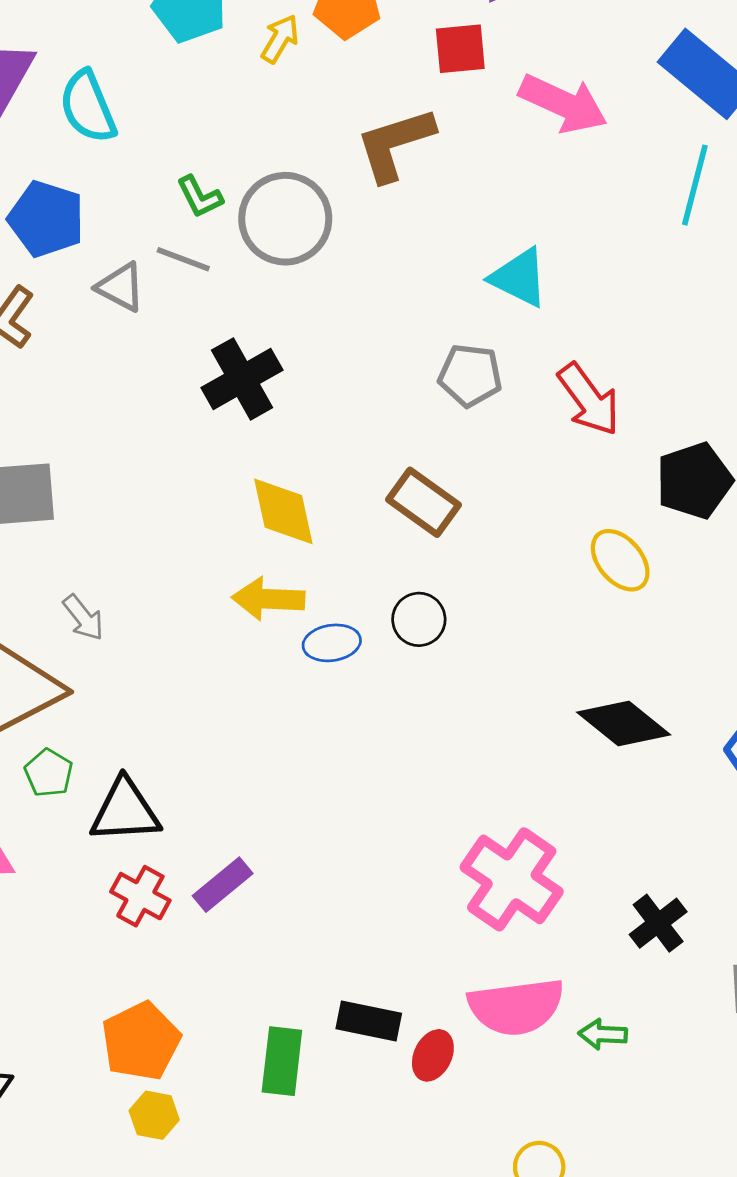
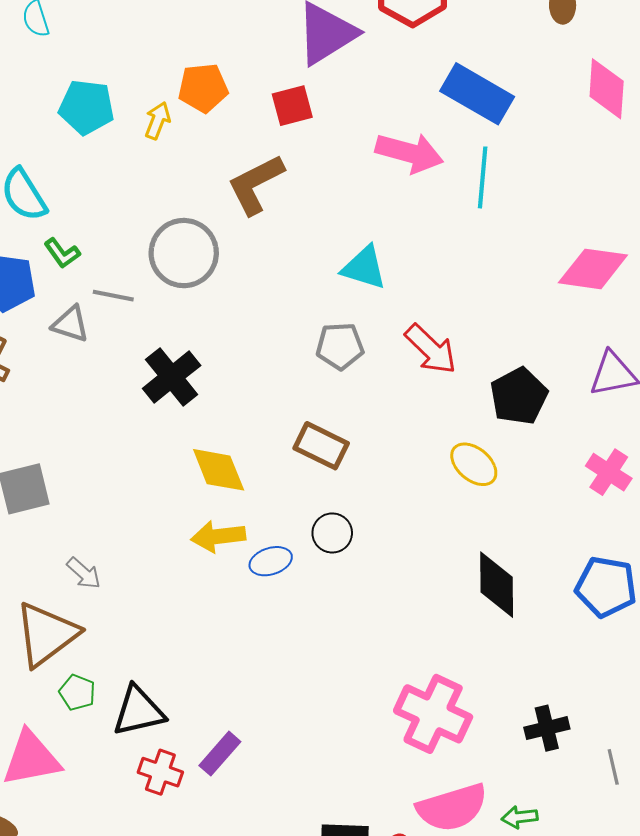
pink arrow: (563, 104) -> (409, 153), moved
green L-shape: (200, 197) -> (62, 253), moved
black diamond: (624, 723) -> (497, 585), turned 60
black cross: (658, 923) -> (547, 728), turned 33

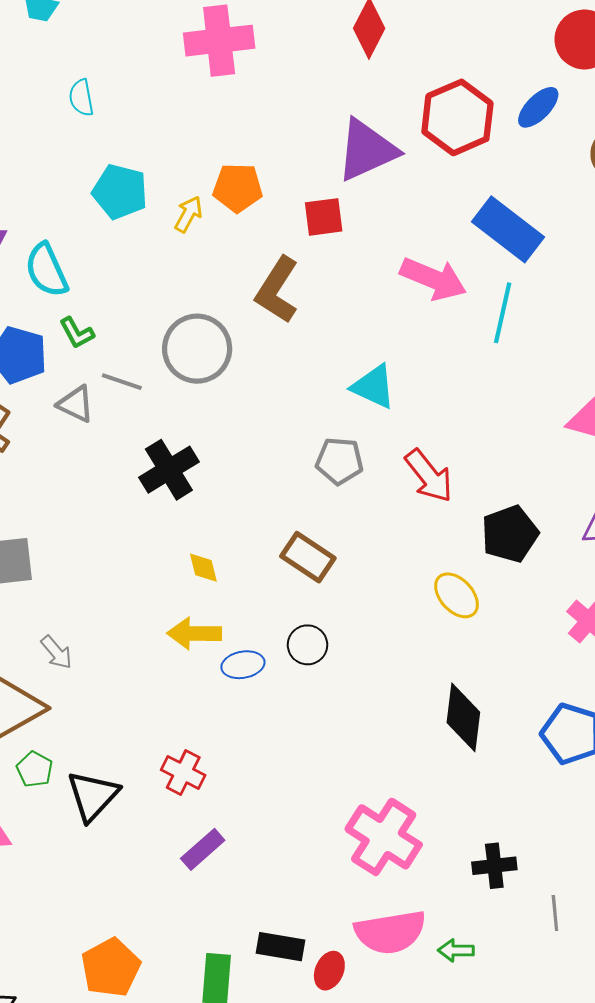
brown L-shape: (256, 184) -> (277, 290), turned -38
yellow diamond: (219, 470) -> (203, 568), size x0.6
black triangle: (139, 711) -> (93, 796), turned -42
purple rectangle: (220, 754) -> (203, 849), moved
red cross: (160, 772) -> (183, 772), moved

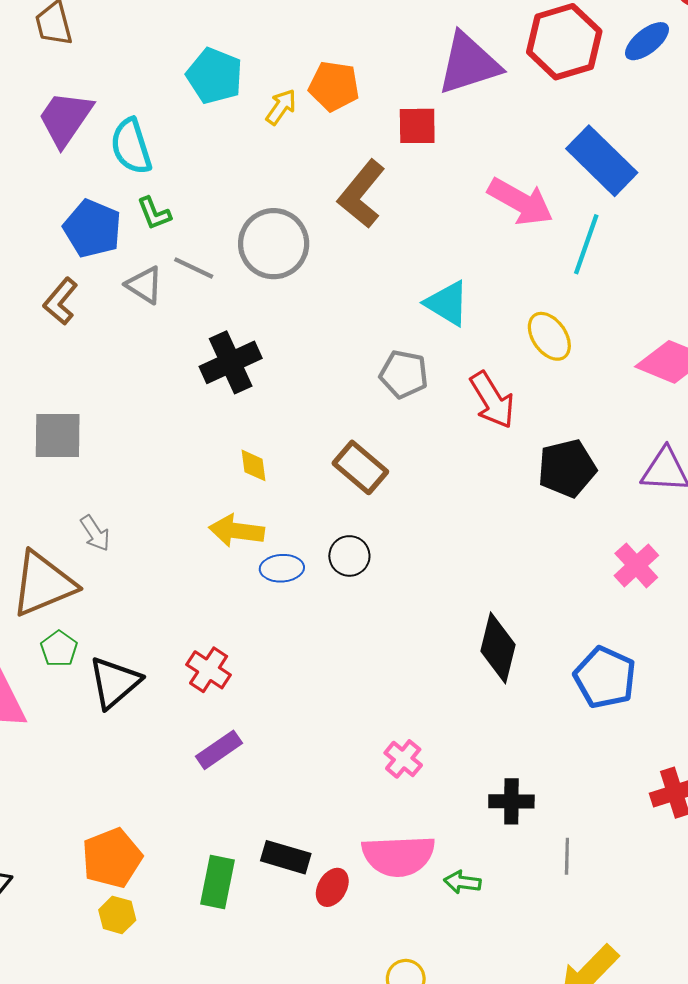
yellow ellipse: (456, 595) -> (549, 336), moved
pink cross: (384, 837) -> (403, 759), size x0.5

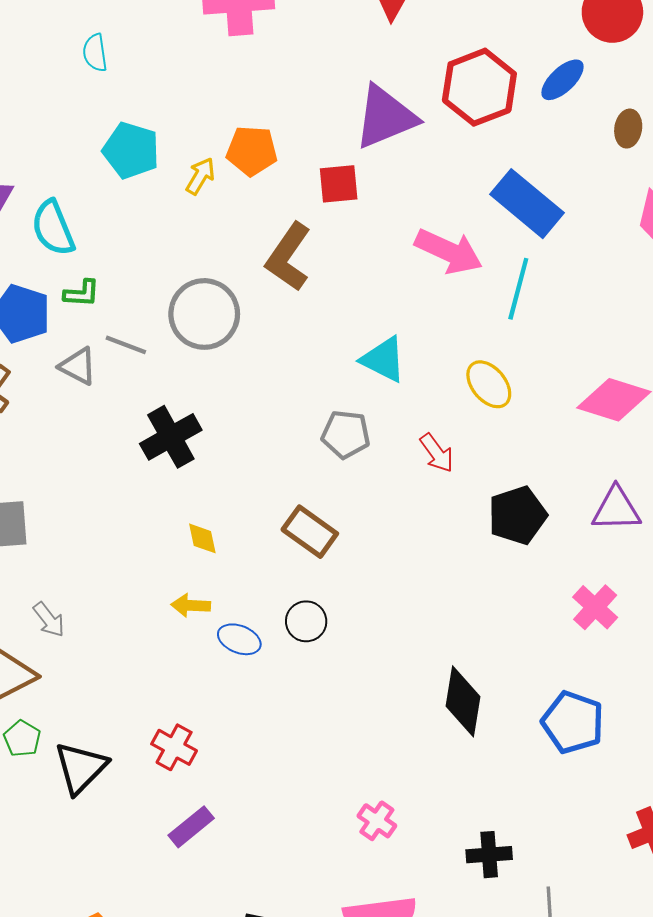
green L-shape: (154, 213) -> (82, 293), turned -60
red arrow: (492, 400) -> (437, 453), size x0.7
yellow arrow: (236, 531) -> (191, 605), size x0.7
blue ellipse: (282, 568) -> (239, 639), turned 30

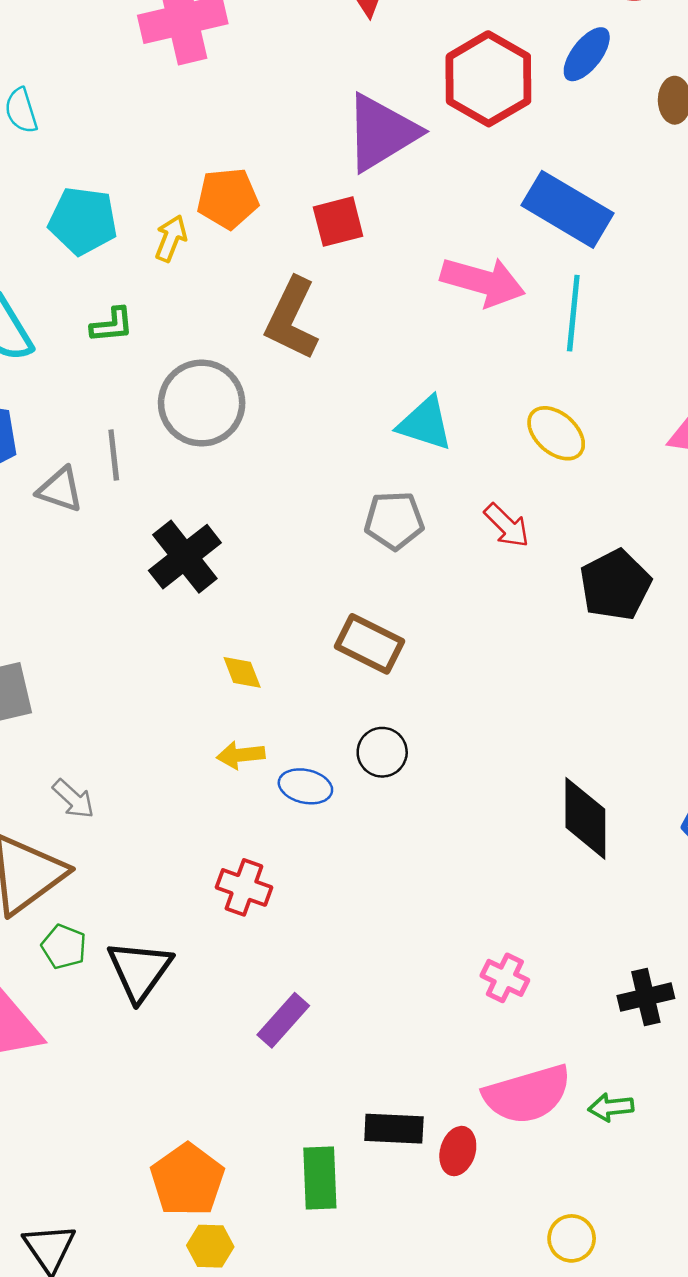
green L-shape: (82, 293) -> (112, 325), moved
gray line: (126, 345) -> (114, 455), turned 72
red cross: (174, 747) -> (244, 887), moved

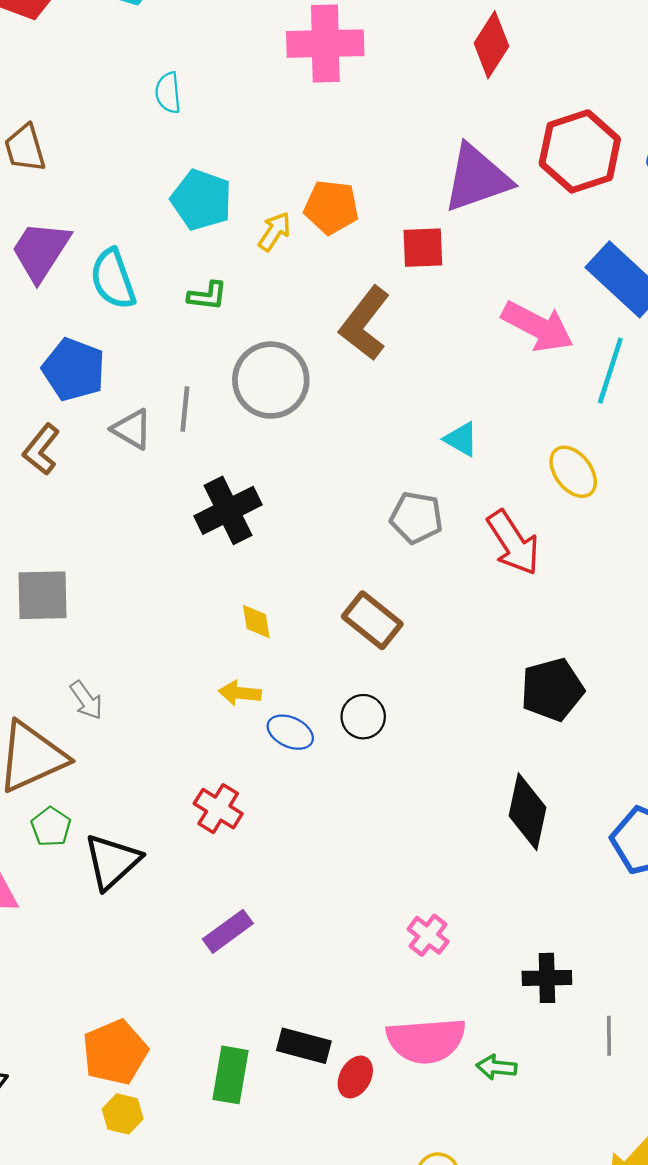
cyan triangle: (425, 424) -> (461, 439), size x0.7
red arrow: (507, 525) -> (513, 543), size x1.5
black pentagon: (615, 585) -> (552, 690), moved

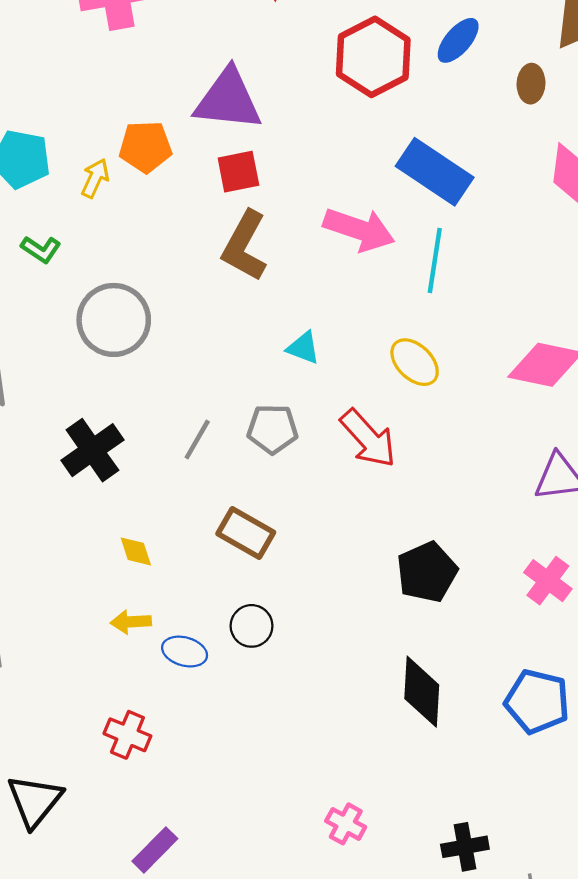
purple triangle: (477, 178) -> (228, 100), moved, turned 34
green L-shape: (207, 296) -> (41, 249), turned 36
brown L-shape: (365, 323) -> (245, 246), moved
gray line: (185, 409) -> (197, 440), moved, turned 33

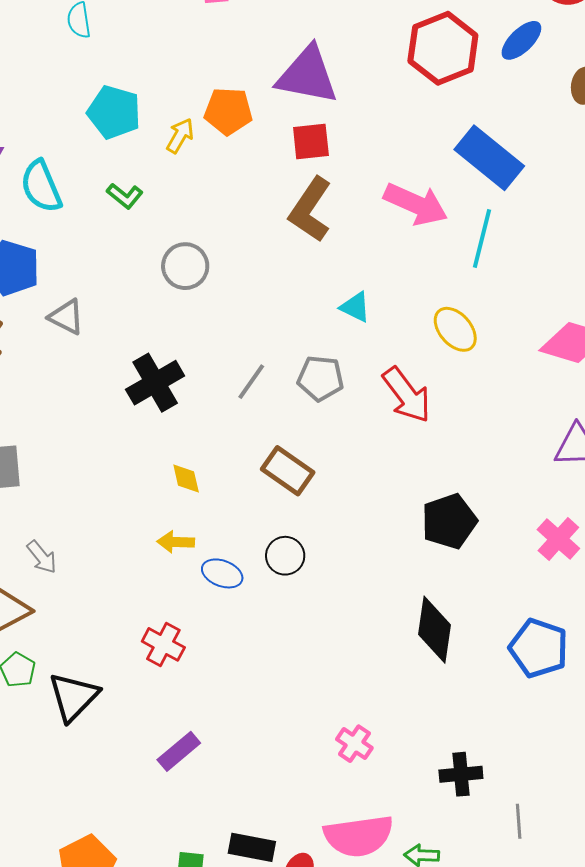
gray circle: (114, 320) -> (185, 266), size x0.7

